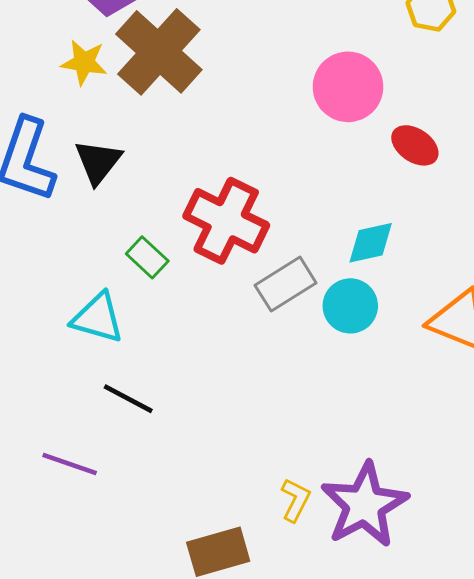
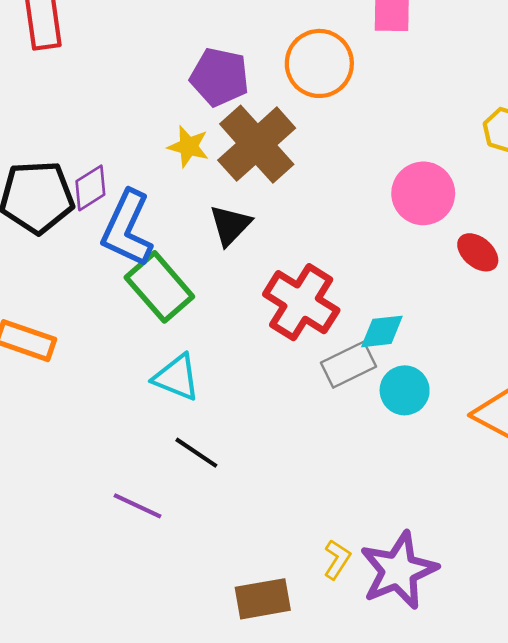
black triangle: (98, 162) -> (230, 225), moved
cyan diamond: (371, 243) -> (382, 331), moved
green rectangle: (147, 257) -> (159, 287), moved, size x1.8

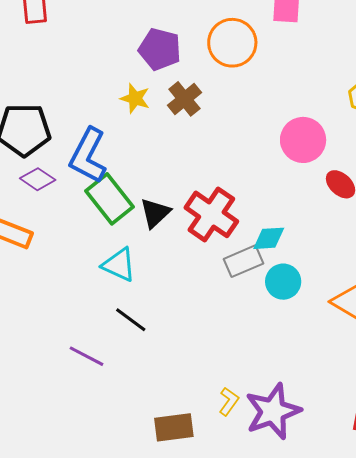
brown cross: (257, 144) -> (184, 99), size x0.6
purple diamond: (90, 188) -> (38, 179), moved, turned 64
black triangle: (230, 225) -> (155, 213), moved

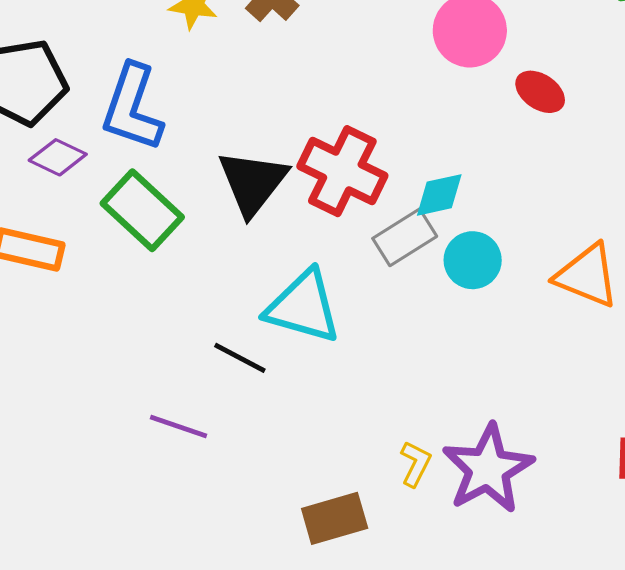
green rectangle: (110, 199) -> (142, 210), moved
black triangle: (155, 213) -> (253, 182), size x1.4
cyan triangle: (119, 265) -> (303, 307), moved, size x1.4

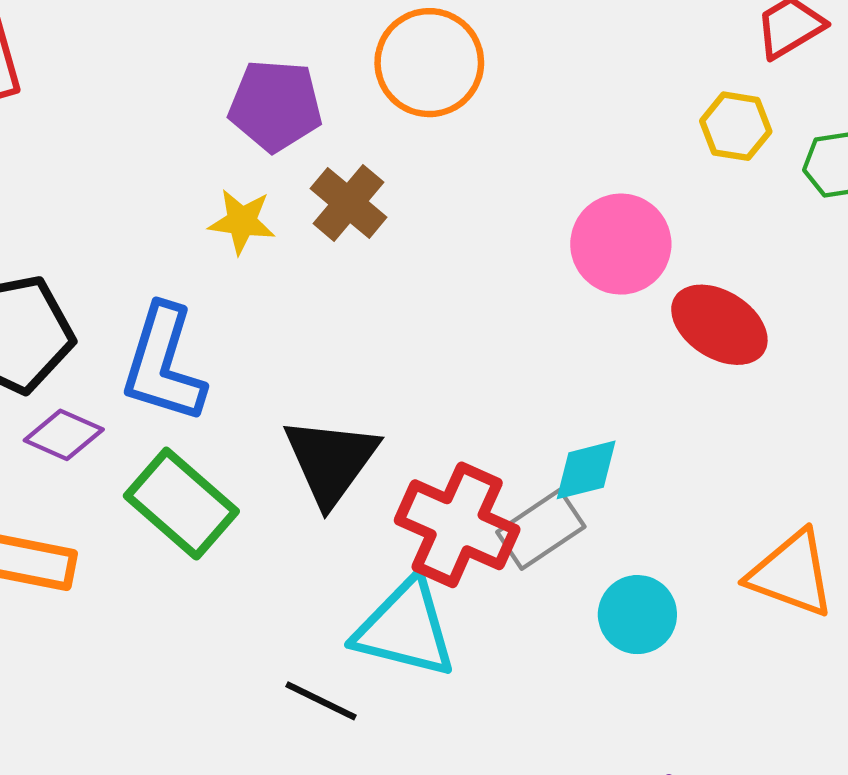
red ellipse: (540, 92) -> (719, 325), size x1.4
red cross: (342, 171) -> (457, 525), moved
cyan circle: (473, 260) -> (637, 615), moved

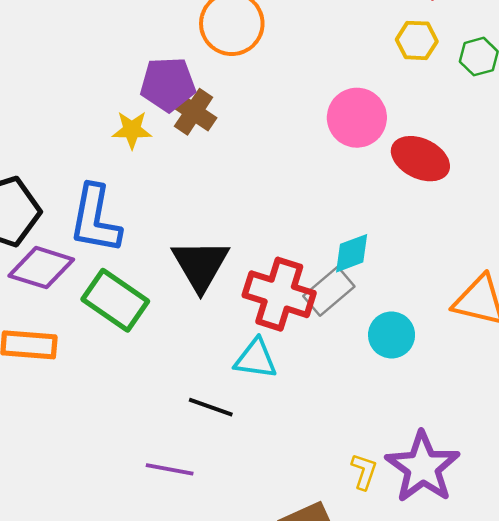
purple pentagon: (275, 106) -> (168, 84), moved
purple diamond: (64, 435) -> (41, 268), size x1.4
cyan triangle: (405, 628) -> (256, 359), size x0.7

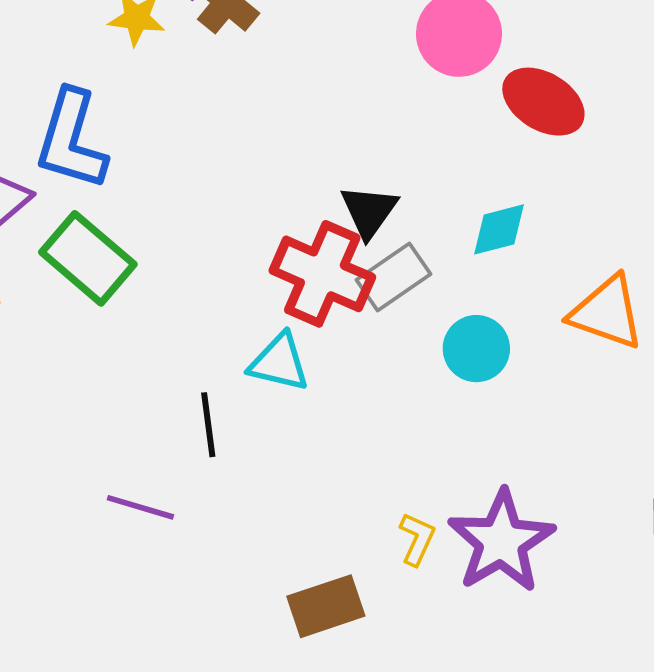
cyan diamond: (352, 253) -> (499, 229), moved
black triangle: (200, 265) -> (369, 211), moved, size x0.7
black line: (211, 407) -> (208, 425), turned 57

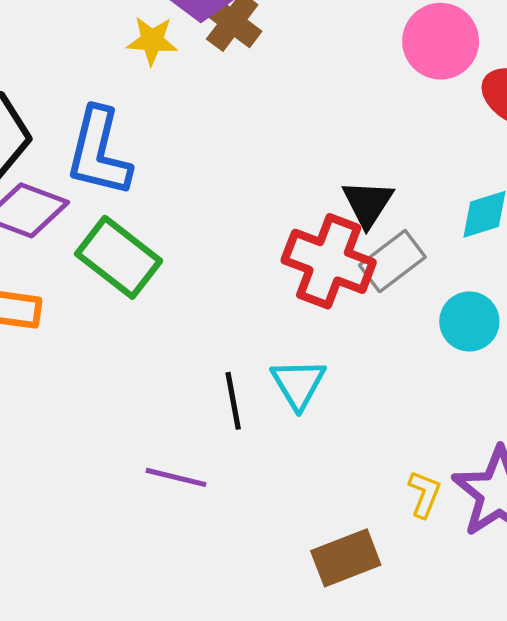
cyan triangle: (279, 362) -> (298, 384), moved, turned 48

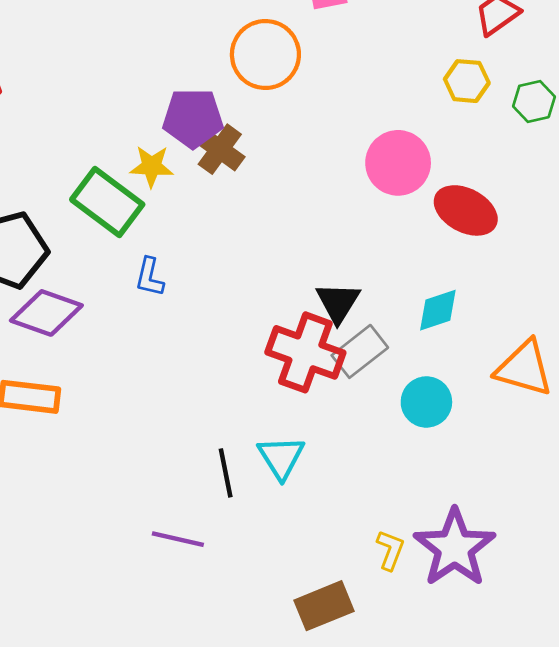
blue L-shape: (99, 152) -> (150, 277), moved, size x0.5
green rectangle: (119, 257) -> (107, 202), moved

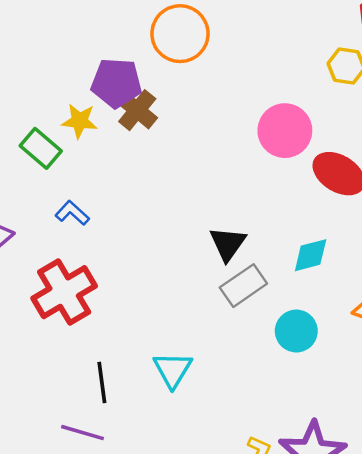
green rectangle: (107, 202) -> (41, 148), size x0.7
blue L-shape: (150, 277) -> (72, 213), turned 116
red cross: (305, 352) -> (64, 292), moved, turned 36
black line: (226, 473) -> (102, 383), moved

